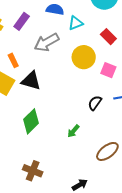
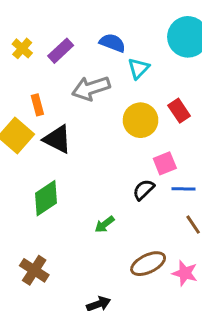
cyan triangle: (76, 23) -> (139, 68), turned -35
red rectangle: (108, 37) -> (179, 111), moved
pink square: (108, 70) -> (165, 163), moved, turned 35

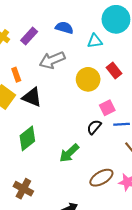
cyan triangle: (139, 68) -> (95, 41), moved, turned 42
green arrow: (105, 224) -> (69, 153), size x1.5

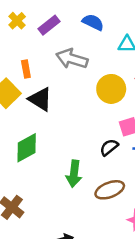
gray arrow: (52, 60) -> (72, 59), turned 30
green arrow: (69, 153) -> (74, 174), turned -50
brown ellipse: (101, 178) -> (110, 190), moved

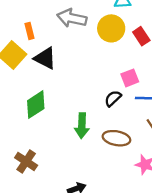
yellow circle: (111, 89) -> (111, 28), moved
brown ellipse: (110, 190) -> (116, 138), turned 36

